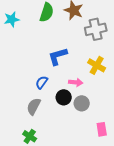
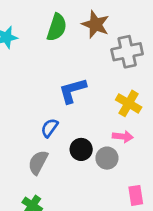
pink arrow: (76, 82) -> (123, 137), moved

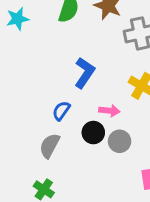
blue L-shape: (73, 91) -> (85, 73), turned 140
pink arrow: (123, 137) -> (109, 111), moved

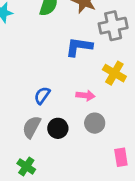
blue L-shape: (85, 73) -> (79, 47), moved, turned -116
black circle: (93, 133) -> (58, 128), moved

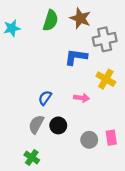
gray circle: (95, 123) -> (89, 140), moved
pink rectangle: (121, 157) -> (111, 138), moved

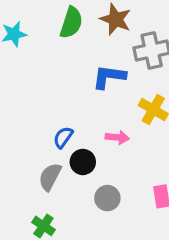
black circle: (58, 125) -> (83, 162), moved
gray circle: (89, 140) -> (107, 198), moved

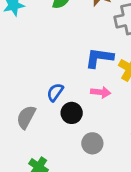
blue L-shape: (109, 77) -> (99, 58), moved
gray semicircle: (50, 177) -> (26, 117), moved

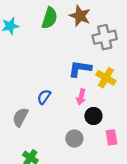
pink arrow: (101, 92) -> (81, 97), turned 98
black circle: (72, 113) -> (93, 116), moved

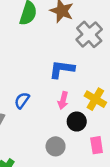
gray cross: (105, 37) -> (89, 34), turned -30
yellow cross: (106, 78) -> (95, 99), moved

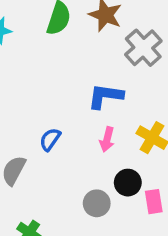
black circle: (77, 122) -> (128, 183), moved

